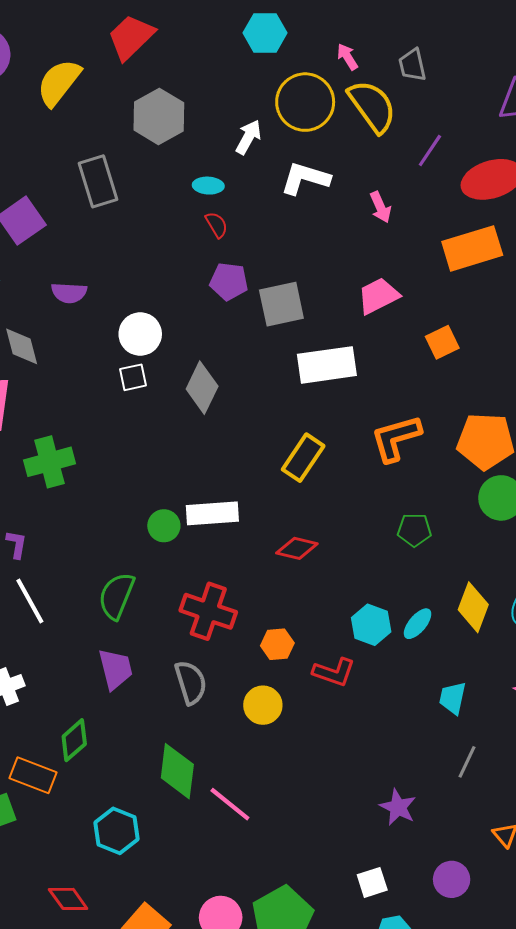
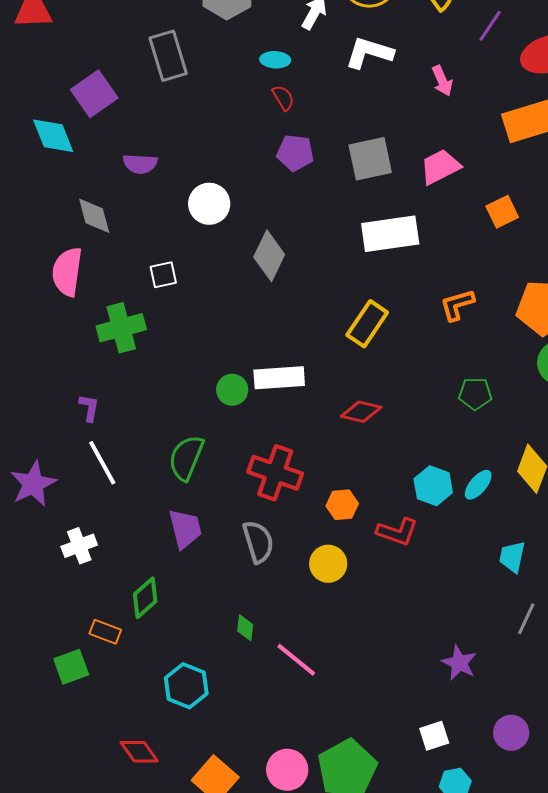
gray square: (281, 304) -> (370, 159), moved
white square: (133, 377) -> (163, 275), moved
orange L-shape: (396, 438) -> (457, 305), size x0.7
green diamond: (177, 771) -> (245, 628), size x0.5
orange rectangle: (33, 775) -> (105, 632), size x0.7

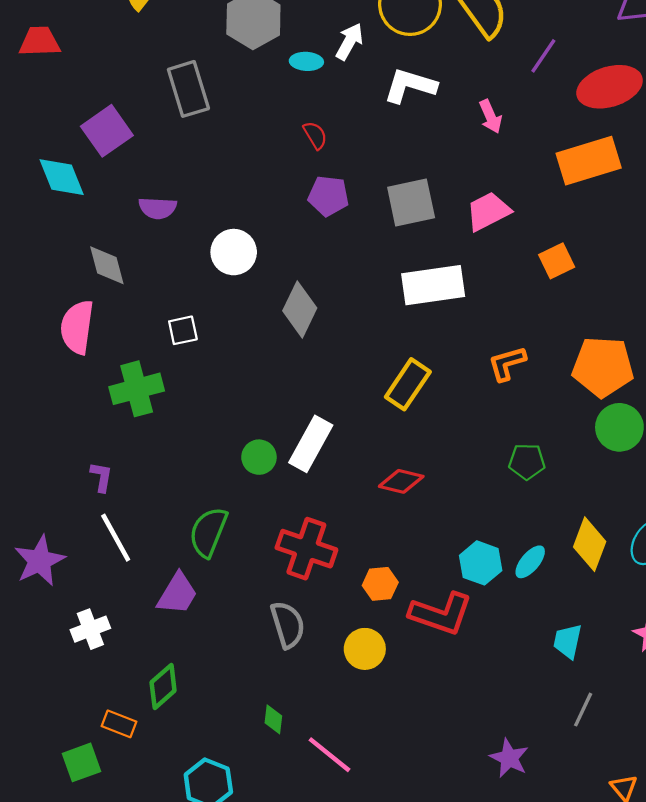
cyan ellipse: (275, 60) -> (306, 61), moved
white rectangle: (279, 378) -> (311, 444), turned -57
purple trapezoid: (185, 529) -> (177, 594), moved, turned 45
red L-shape: (397, 532) -> (441, 614), size x1.4

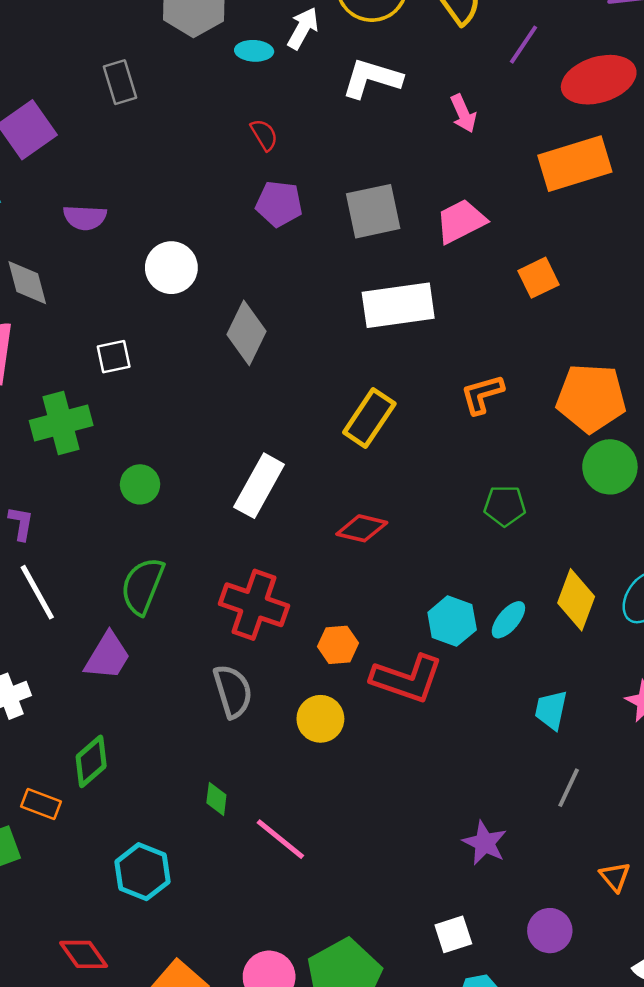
gray rectangle: (188, 89) -> (120, 82), size x0.7
green circle: (259, 457) -> (140, 484), moved

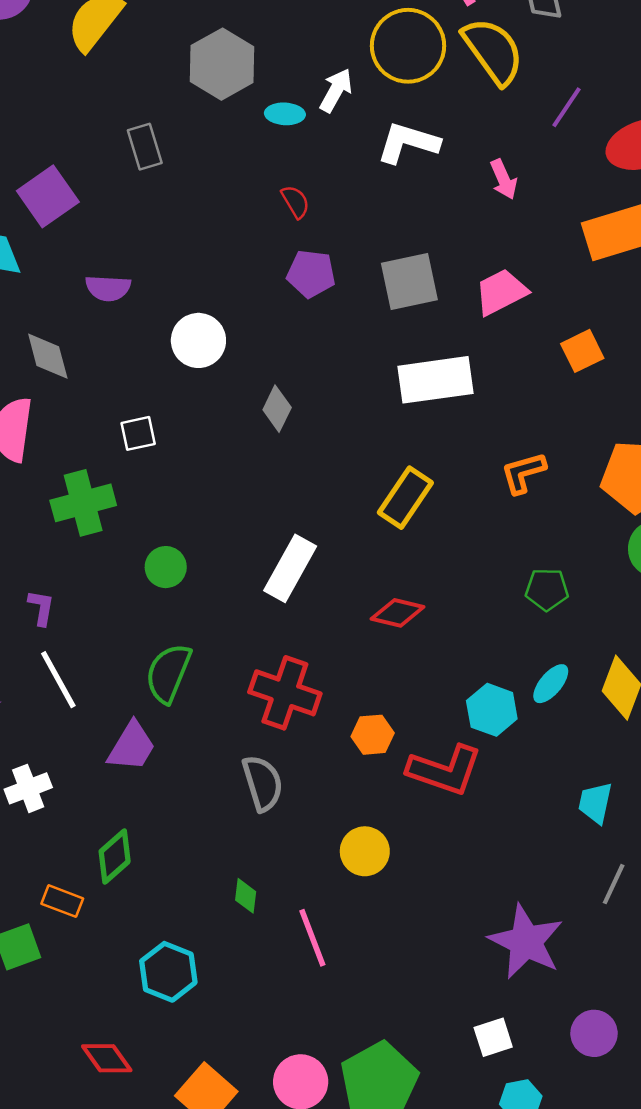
gray diamond: (247, 333) -> (277, 409), size x0.7
cyan ellipse: (508, 620) -> (551, 684), moved
yellow circle: (320, 719) -> (365, 851), moved
pink line: (280, 839) -> (312, 938), turned 30
purple star: (485, 843) -> (526, 942), size x1.6

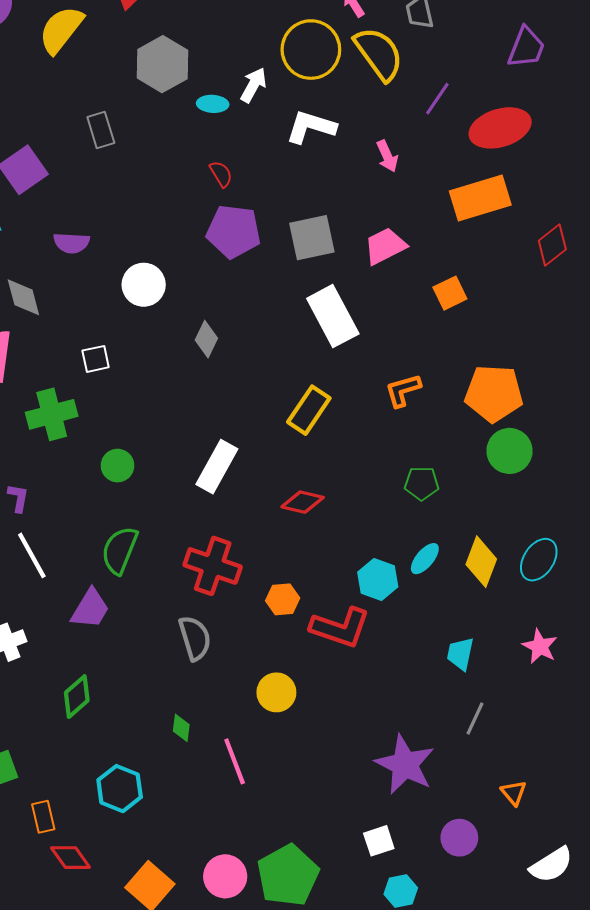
purple pentagon: (311, 274) -> (234, 231), size x1.4
white rectangle: (436, 380) -> (333, 316), turned 70
orange rectangle: (62, 901) -> (43, 817), moved, turned 56

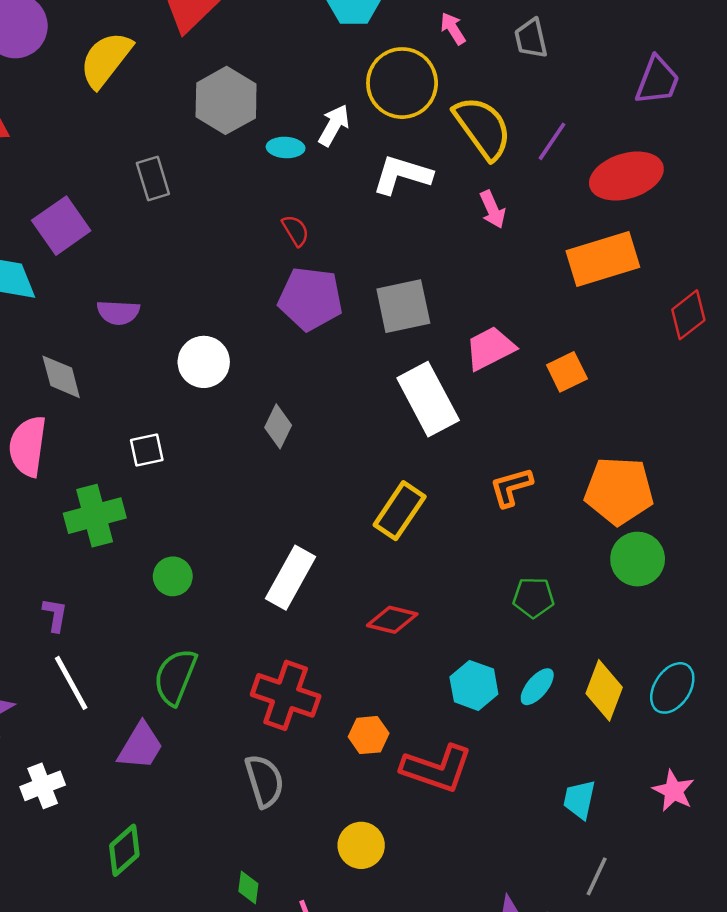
yellow semicircle: (379, 54) -> (483, 128), moved
pink trapezoid: (385, 246) -> (490, 348), moved
cyan hexagon: (378, 579) -> (474, 685), moved

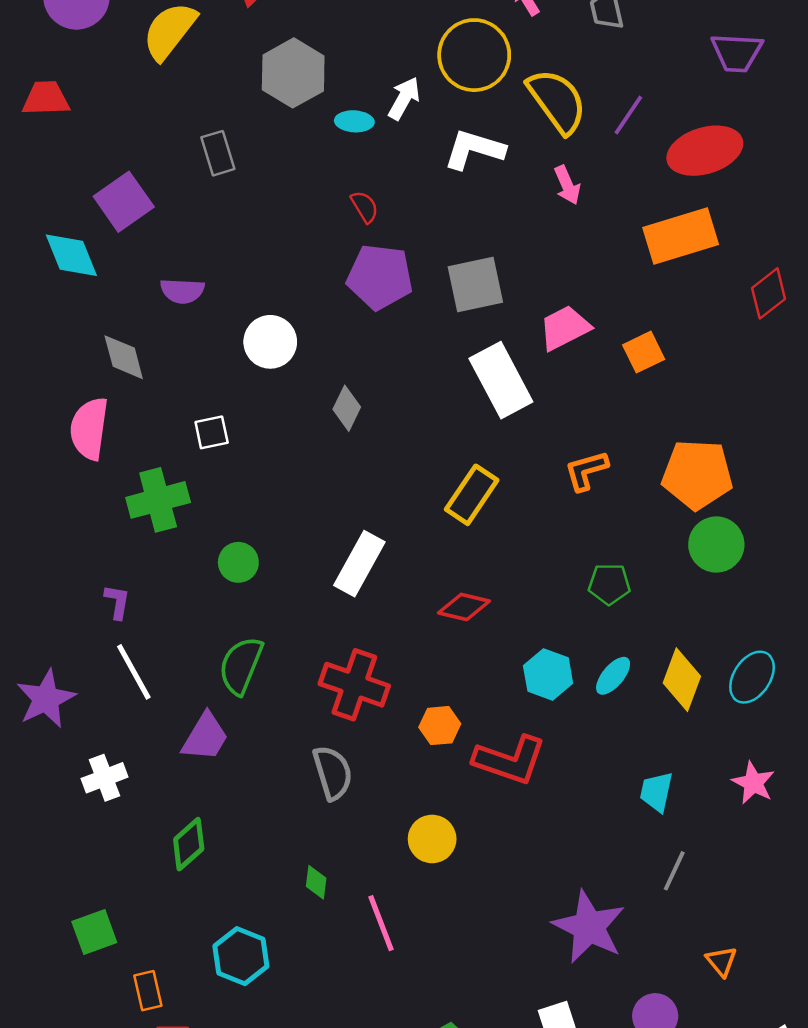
purple trapezoid: (657, 81) -> (737, 53), turned 72

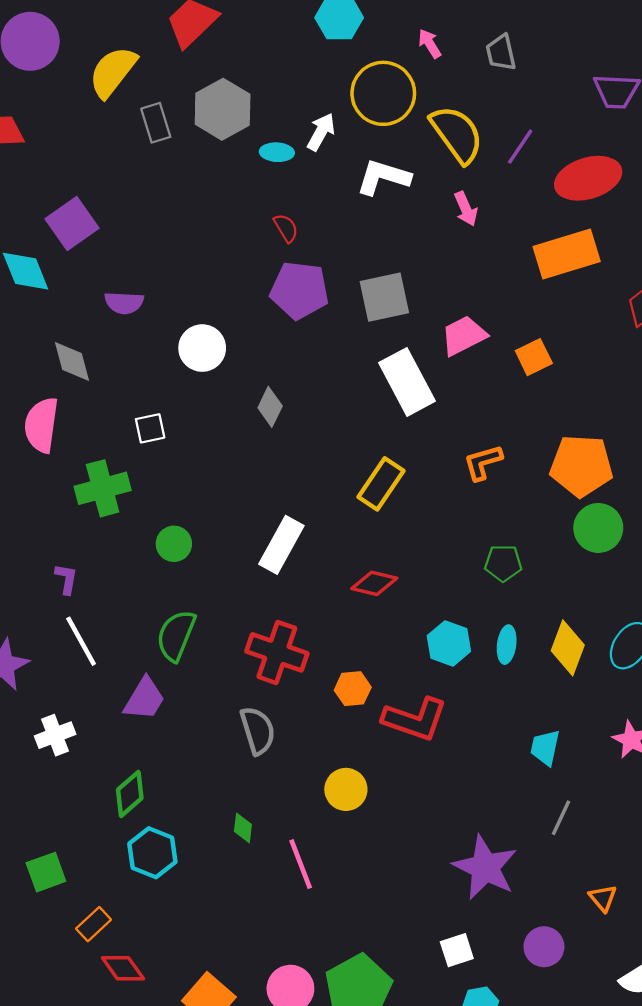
gray rectangle: (218, 153) -> (156, 123), moved
cyan ellipse: (613, 676) -> (507, 645), turned -33
cyan hexagon: (241, 956) -> (152, 853), moved
orange rectangle: (148, 991) -> (94, 924), turned 60

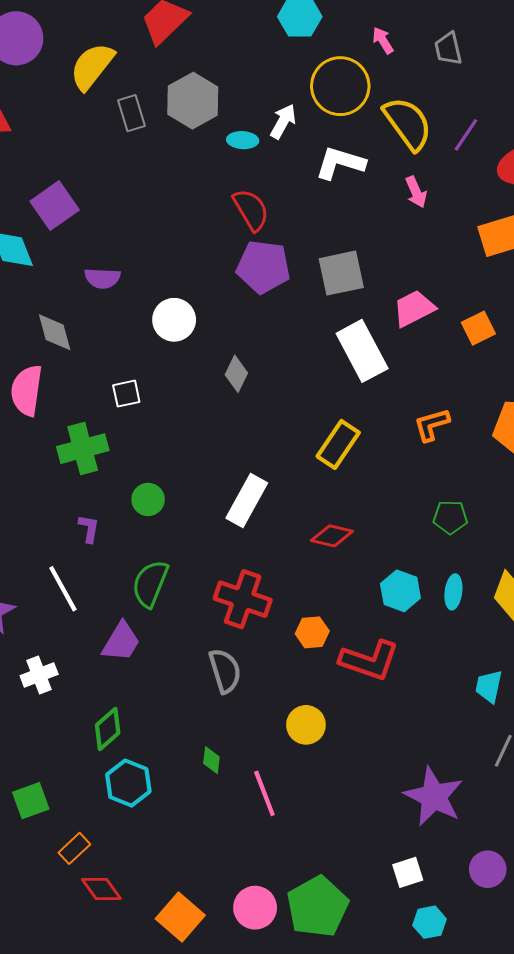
red semicircle: (286, 228) -> (251, 210), size x1.6
purple L-shape: (66, 579) -> (89, 529), moved

